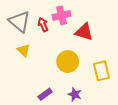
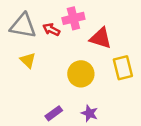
gray triangle: (19, 22) -> (23, 26), turned -30
red arrow: (43, 25) -> (51, 29), turned -40
yellow rectangle: (101, 71) -> (123, 68), moved

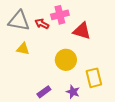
yellow triangle: (28, 60) -> (23, 49), turned -32
yellow rectangle: (123, 68) -> (94, 78), moved

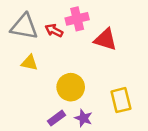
yellow circle: (66, 60) -> (71, 87), moved
purple star: (73, 92) -> (84, 118), moved

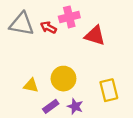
yellow triangle: (29, 63) -> (31, 86), moved

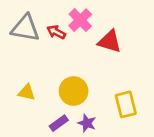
pink cross: (69, 17) -> (80, 20), turned -30
yellow triangle: (31, 86) -> (27, 92), moved

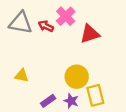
red triangle: (110, 41) -> (90, 34), turned -35
yellow circle: (74, 91) -> (77, 77), moved
yellow rectangle: (126, 104) -> (95, 95), moved

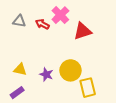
gray triangle: (21, 23) -> (19, 21), size x0.6
purple rectangle: (48, 101) -> (17, 93), moved
purple star: (71, 101) -> (46, 74), moved

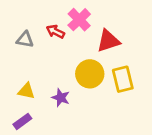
gray triangle: (19, 21) -> (25, 40), moved
yellow circle: (70, 70) -> (90, 74), moved
yellow rectangle: (88, 88) -> (123, 79), moved

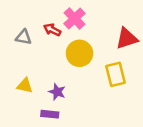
red triangle: (108, 41) -> (127, 38), moved
yellow circle: (90, 74) -> (79, 53), moved
purple rectangle: (22, 121) -> (50, 114), moved, turned 42

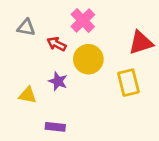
red arrow: (52, 30) -> (57, 44), moved
gray triangle: (24, 37) -> (26, 27), moved
purple star: (57, 92) -> (58, 81), moved

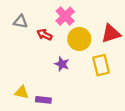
yellow circle: (88, 59) -> (79, 39), moved
purple star: (58, 81) -> (62, 64), moved
yellow triangle: (28, 95) -> (22, 92), moved

